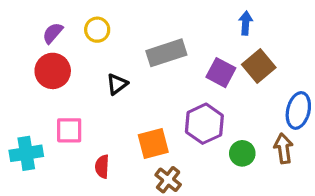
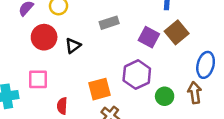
gray rectangle: (166, 53) -> (109, 23), size x0.7
red circle: (53, 71) -> (44, 37), moved

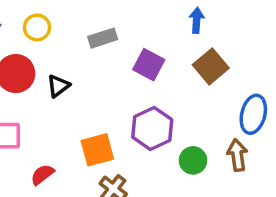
gray rectangle: (109, 23) -> (103, 38), moved
purple square: (149, 37) -> (149, 65), moved
red semicircle: (62, 106) -> (42, 175), turned 49

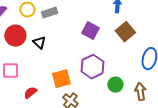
gray rectangle: (103, 38) -> (49, 13), moved
black triangle: (58, 86) -> (39, 43), turned -40
brown arrow: (237, 155) -> (140, 92), moved

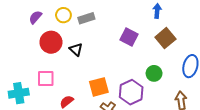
purple hexagon: (92, 67) -> (131, 92), moved
green circle: (115, 85) -> (154, 73), moved

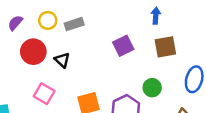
purple square: (129, 37) -> (123, 46), turned 36
brown square: (165, 38) -> (165, 47), turned 30
pink square: (46, 79) -> (44, 94), moved, turned 30

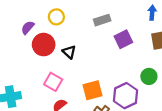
purple semicircle: (15, 23) -> (28, 28), moved
gray rectangle: (74, 24) -> (102, 20), moved

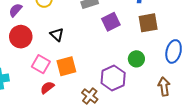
red circle: (44, 45) -> (21, 37), moved
orange square: (93, 90) -> (66, 66), moved

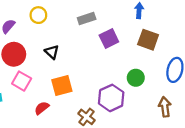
brown square: (148, 23) -> (148, 40), turned 30
pink square: (41, 64) -> (22, 81), moved

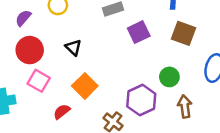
orange square: (62, 86) -> (85, 86), turned -30
brown arrow: (165, 107) -> (185, 106), moved

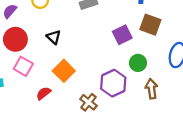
purple square: (139, 32) -> (122, 35), moved

